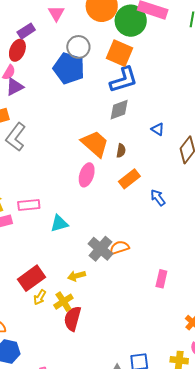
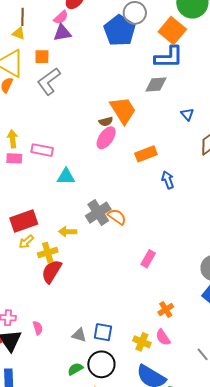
brown semicircle: (121, 151) -> (106, 122), moved, turned 48
orange semicircle: (119, 248) -> (117, 217), turned 36

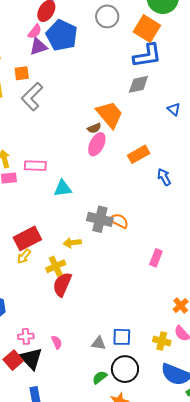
blue pentagon: (120, 31) -> (62, 35), moved
gray cross: (98, 213) -> (100, 219), turned -35
yellow arrow: (26, 242) -> (24, 256), moved

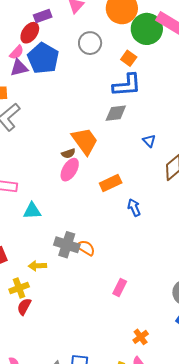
orange square: (147, 29) -> (129, 58), size x0.6
red semicircle: (62, 284) -> (24, 307), size x0.7

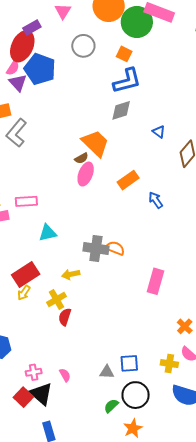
red ellipse: (30, 33) -> (22, 46), size x1.4
purple triangle: (19, 68) -> (18, 83), turned -48
cyan triangle: (32, 211) -> (48, 233), moved
pink rectangle: (120, 287) -> (155, 281), size x1.4

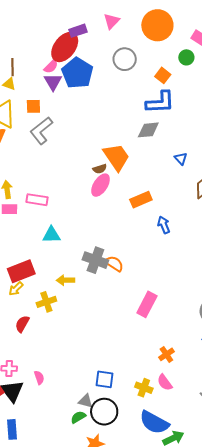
green circle: (137, 22) -> (186, 57), moved, size x0.5
red semicircle: (65, 317) -> (22, 324), moved
gray triangle: (107, 372) -> (85, 401), moved

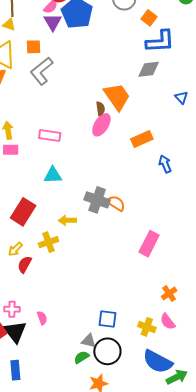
orange square: (163, 75) -> (149, 18), moved
brown semicircle: (100, 169) -> (100, 109), turned -80
pink rectangle: (37, 200) -> (50, 136), moved
red rectangle: (21, 271) -> (23, 212), turned -36
yellow arrow: (16, 289) -> (15, 249), moved

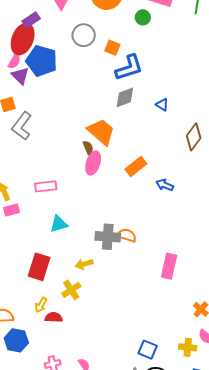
blue triangle: (181, 98) -> (162, 105), moved
blue arrow: (165, 164) -> (165, 185), turned -30
red semicircle: (25, 264) -> (54, 317), turned 78
blue square: (107, 319) -> (148, 350), turned 30

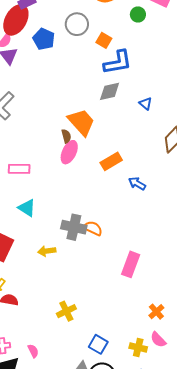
blue pentagon: (42, 61) -> (44, 39), moved, size x0.7
cyan triangle: (59, 224) -> (27, 208), turned 42
yellow cross: (71, 290) -> (66, 311), moved

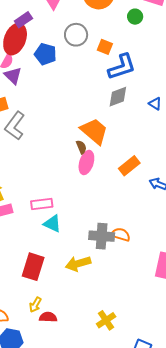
pink rectangle: (19, 169) -> (42, 204), moved
yellow arrow: (47, 251) -> (78, 264), size x1.4

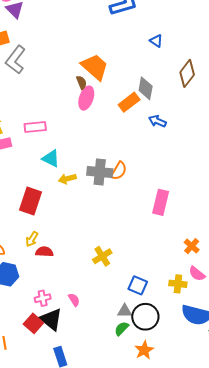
gray diamond: (118, 97) -> (146, 88), moved, turned -60
pink rectangle: (42, 204) -> (35, 127), moved
orange semicircle: (121, 235) -> (119, 171), turned 102
yellow arrow: (78, 264) -> (67, 179), moved, size x0.7

